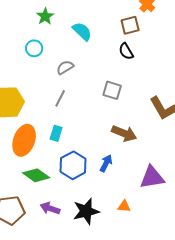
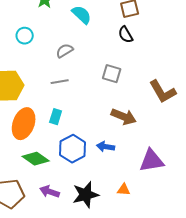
cyan circle: (34, 48) -> (25, 36), moved
gray line: (60, 98) -> (60, 82), turned 54
blue arrow: (106, 163) -> (106, 147), turned -108

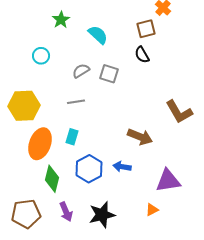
gray square: (112, 74) -> (109, 74), moved
green diamond: (36, 159) -> (52, 179), turned 68
orange triangle: (124, 190) -> (152, 210), moved, turned -32
purple arrow: (50, 192) -> (66, 212), turned -132

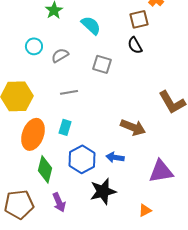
gray semicircle: (81, 71) -> (60, 55), moved
orange triangle: (152, 210) -> (145, 210), moved
black star: (102, 215) -> (103, 191), moved

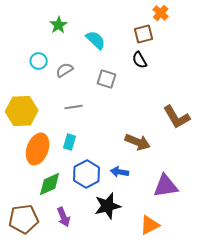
green diamond: (45, 169) -> (50, 184), turned 52
orange triangle: (145, 210) -> (150, 225), size x1.5

